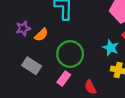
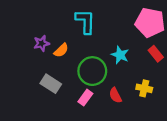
cyan star: (111, 48) -> (120, 55), moved
red semicircle: (90, 87) -> (115, 95), moved

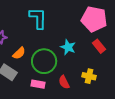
orange semicircle: (61, 50) -> (19, 53), moved
pink rectangle: (85, 98) -> (38, 84), turned 64

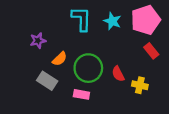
pink pentagon: (94, 19) -> (146, 20), turned -30
cyan star: (68, 47) -> (112, 21), moved
red semicircle: (64, 82) -> (118, 74), moved

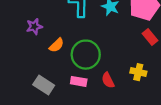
red semicircle: (118, 74) -> (108, 80), moved
gray rectangle: (47, 81) -> (44, 85), moved

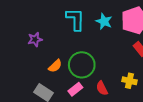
orange semicircle: (56, 45) -> (55, 66), moved
pink rectangle: (79, 81) -> (75, 89), turned -48

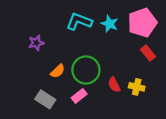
cyan L-shape: (75, 19) -> (79, 21), turned -70
red semicircle: (102, 88) -> (114, 85), moved

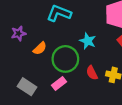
cyan star: (110, 24) -> (88, 41), moved
orange semicircle: (58, 71) -> (40, 48), moved

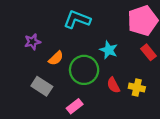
pink rectangle: (59, 83) -> (75, 106), moved
gray rectangle: (27, 87) -> (42, 86), moved

